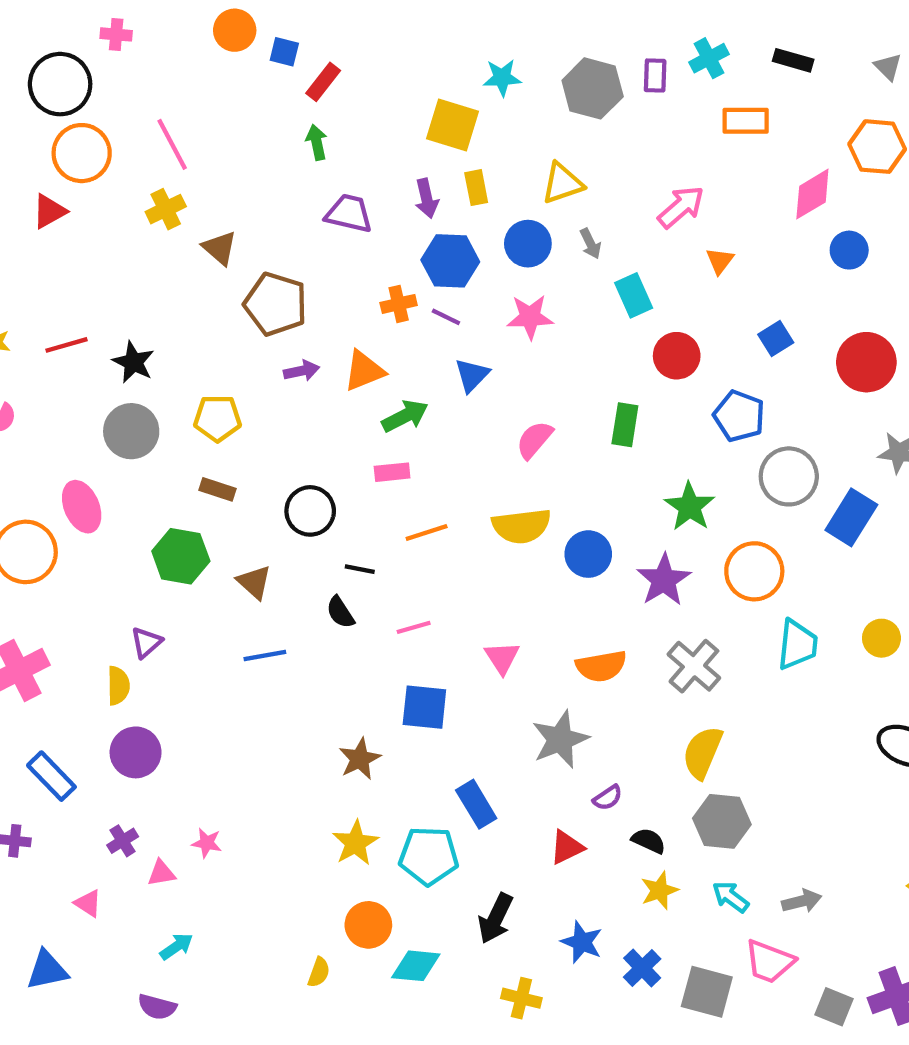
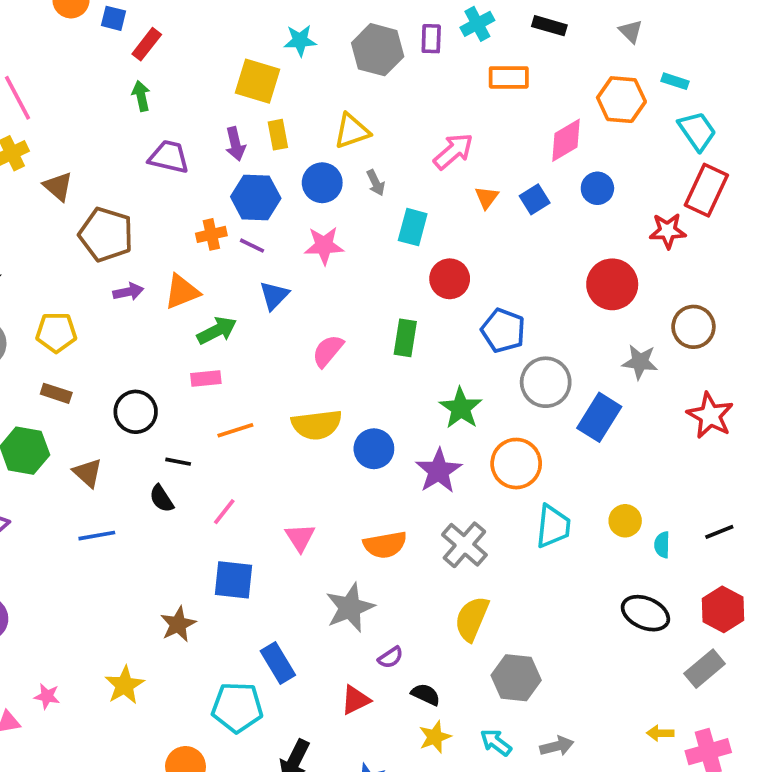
cyan rectangle: (634, 295) -> (413, 227), turned 39
blue square: (776, 338) -> (535, 199), moved
pink line: (414, 627) -> (224, 512), turned -36
gray hexagon: (722, 821) -> (516, 678), moved
yellow star: (355, 843) -> (125, 685), moved

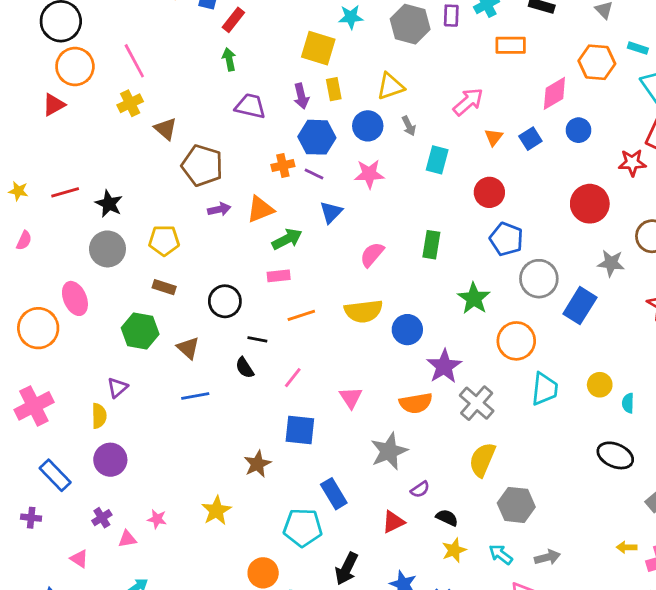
red circle: (450, 279) -> (489, 192), moved
purple star: (439, 471) -> (444, 366), moved

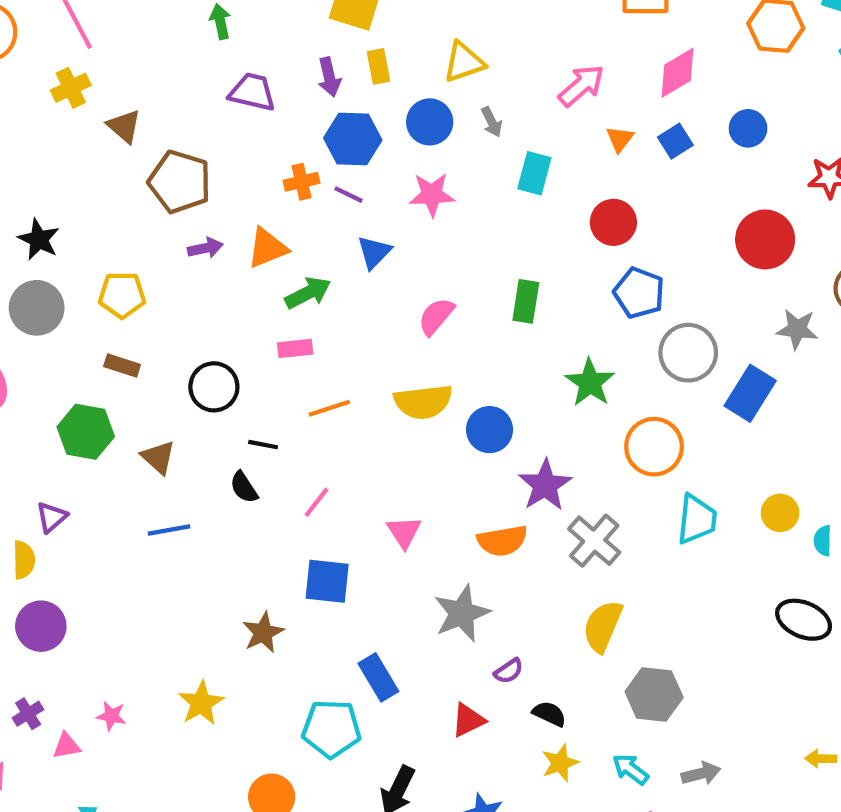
pink diamond: (554, 93) -> (678, 73), moved

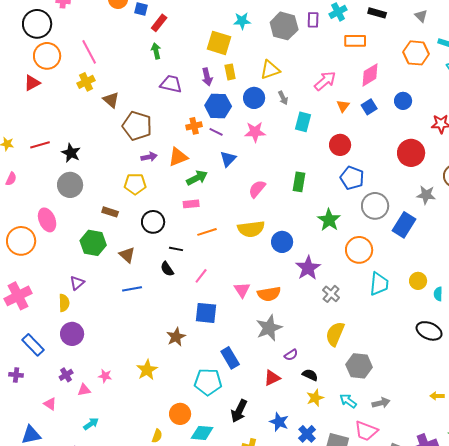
yellow pentagon: (122, 295) -> (135, 184), moved
orange semicircle: (502, 541) -> (269, 294), moved
gray cross: (594, 541) -> (331, 294), size x0.7

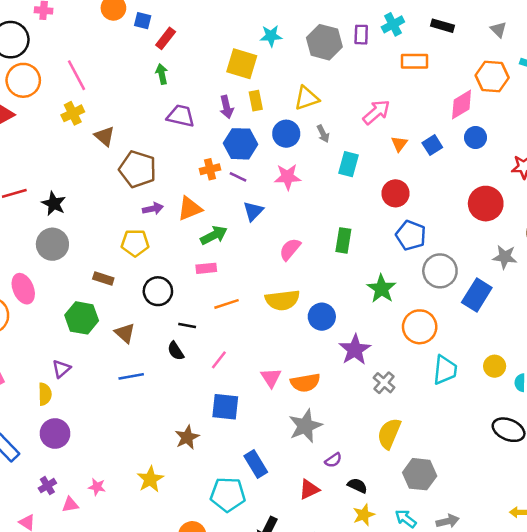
pink diamond: (370, 75) -> (462, 104), moved

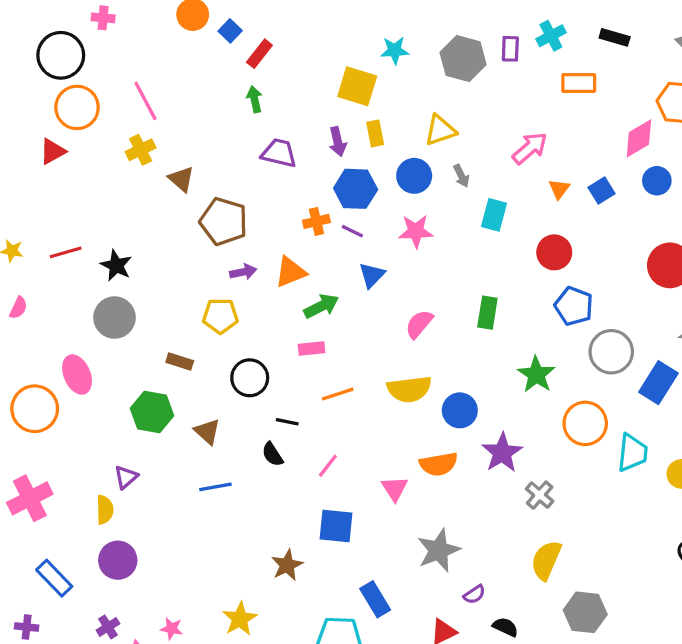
blue square: (143, 21) -> (230, 31), turned 30
cyan trapezoid: (445, 370) -> (632, 453), moved
orange semicircle: (305, 383) -> (439, 464), moved

